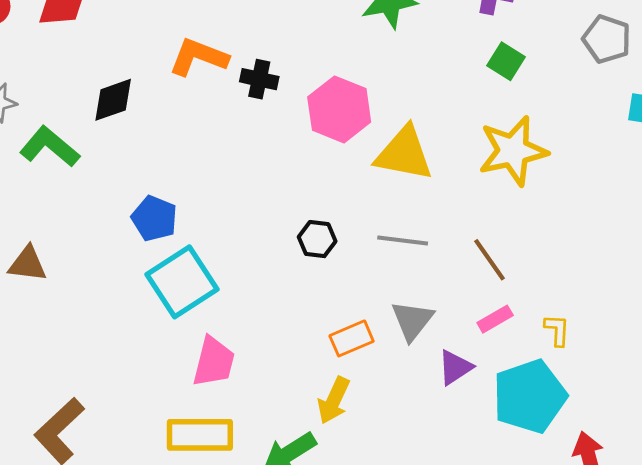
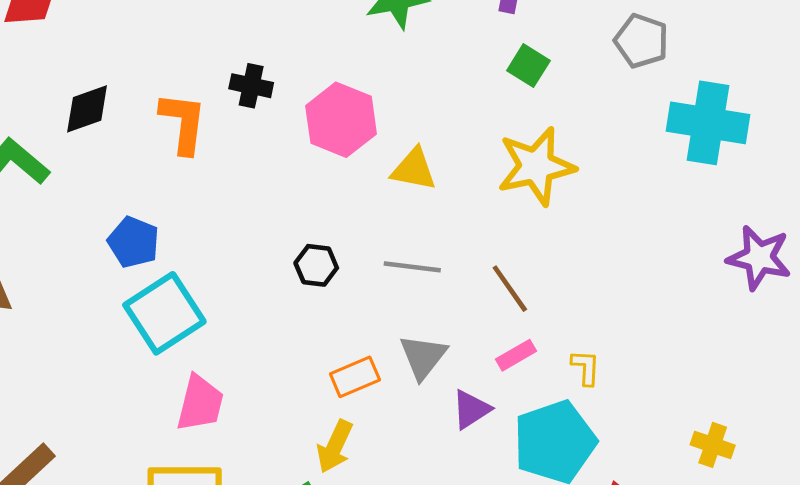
orange L-shape: (199, 57) -> (183, 123), moved, turned 76
yellow triangle: (404, 154) -> (414, 169), size x0.7

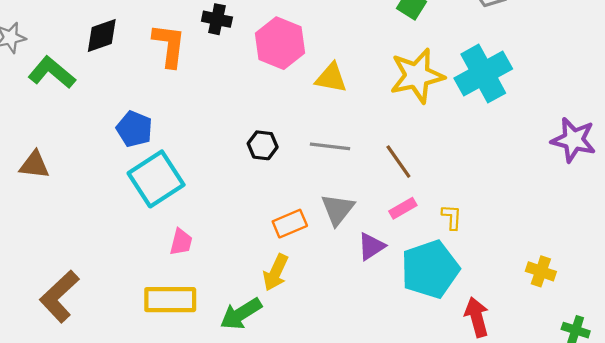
cyan cross: (708, 123) -> (483, 74), moved, turned -38
pink trapezoid: (200, 403) -> (181, 242), size x0.7

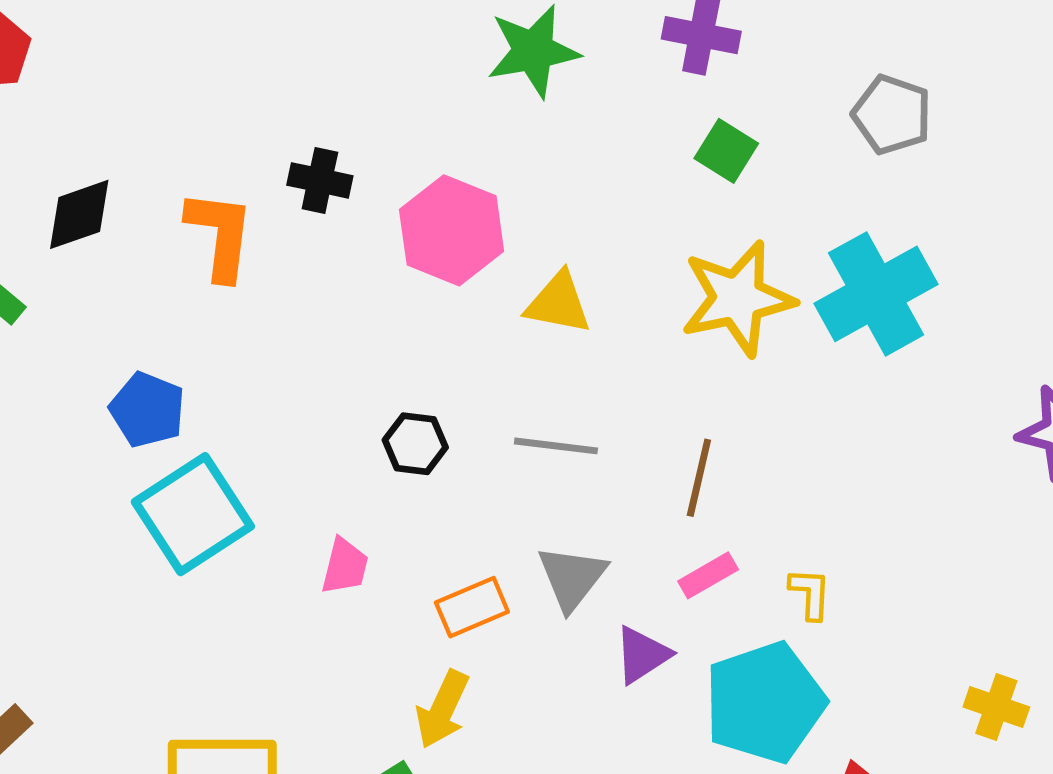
brown line: (398, 162) -> (699, 478), turned 48
pink trapezoid: (181, 242) -> (345, 566), moved

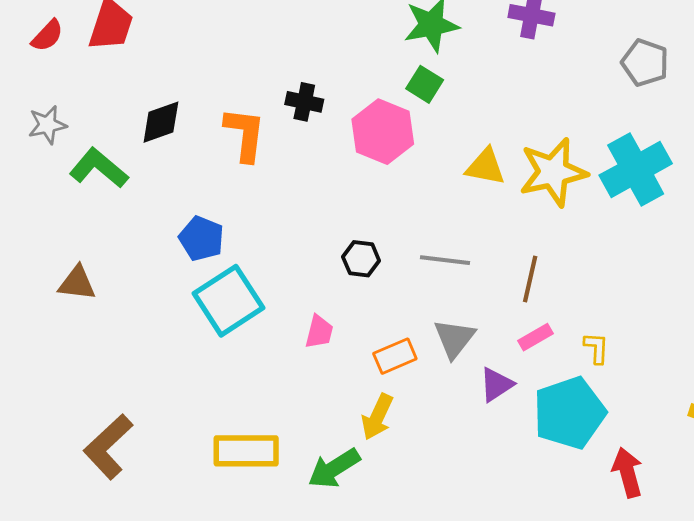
green square: (726, 151) -> (425, 84), moved
yellow triangle: (558, 303) -> (486, 167), moved

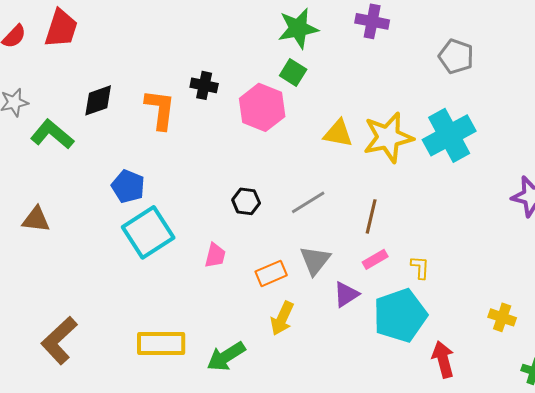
gray line: (445, 260) -> (308, 202), turned -39
yellow arrow: (377, 417) -> (282, 318), moved

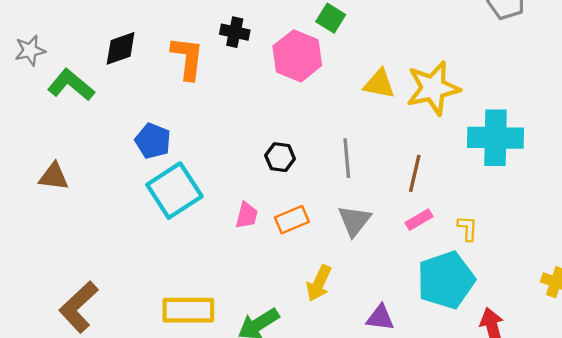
cyan cross: (449, 135) -> (496, 138), moved, turned 30
gray line: (308, 202) -> (347, 158), turned -63
orange rectangle: (271, 273) -> (292, 220), moved
purple triangle: (346, 294) -> (380, 318), moved, turned 40

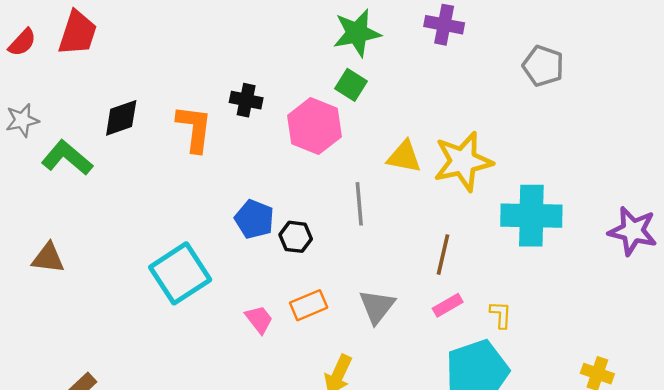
blue pentagon: (153, 141) -> (254, 219), moved
gray line: (347, 158) -> (359, 204), moved
pink trapezoid: (247, 215) -> (259, 319), moved, turned -52

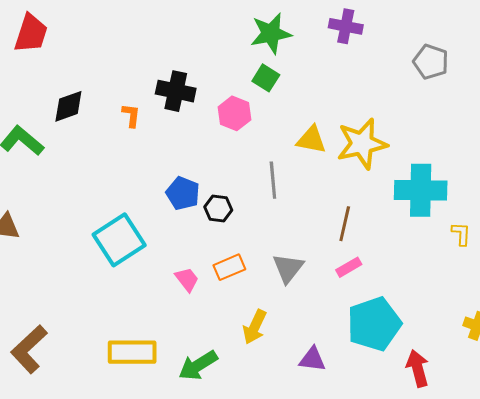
black cross: (246, 100) -> (176, 91), size x1.4
pink hexagon: (314, 126) -> (234, 113), size x0.7
orange L-shape: (194, 128) -> (131, 115), size x0.6
yellow L-shape: (501, 315) -> (461, 234), moved

